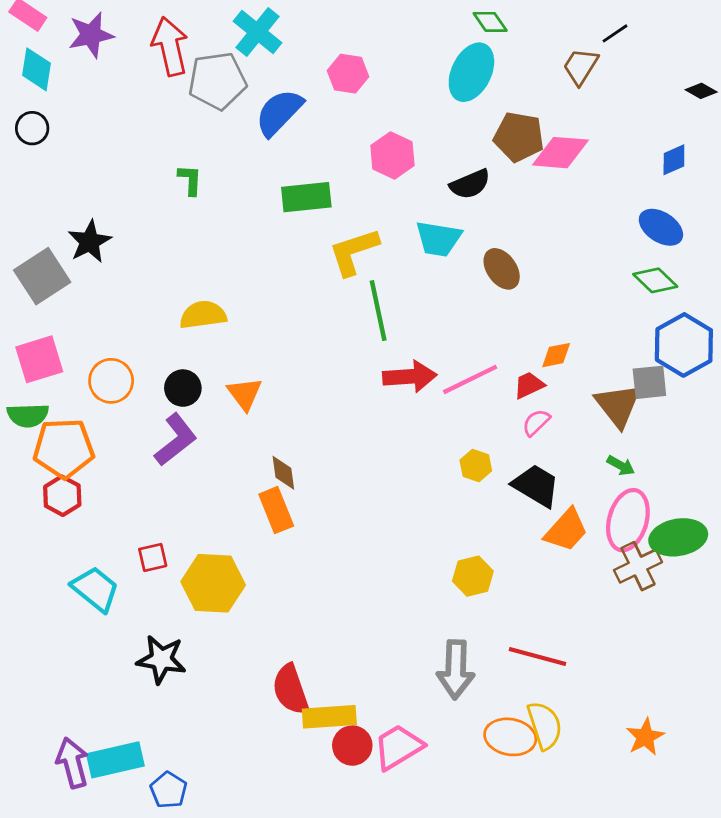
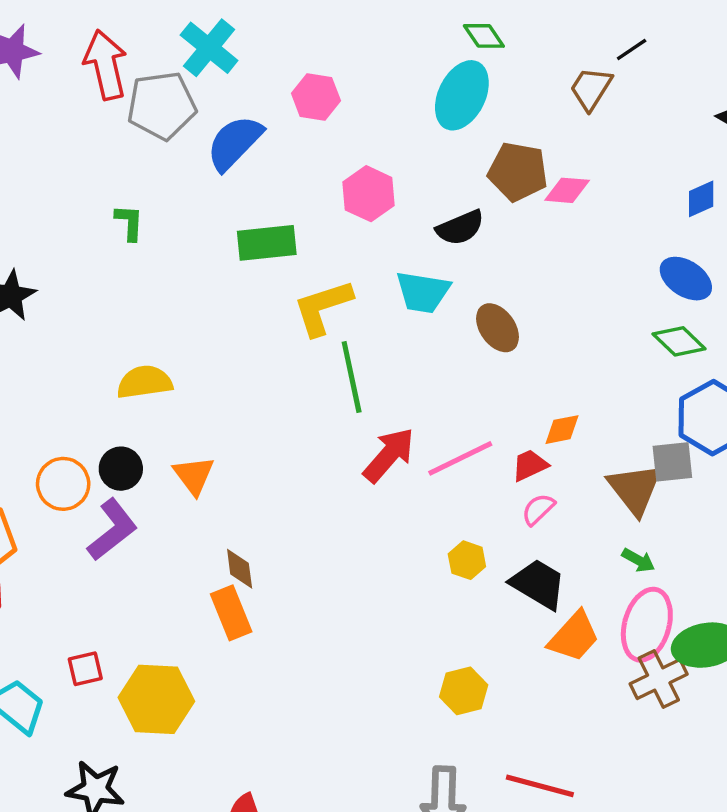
pink diamond: (560, 153) -> (567, 190), size x0.7
red arrow: (410, 377) -> (389, 455), turned -45
orange circle: (111, 381) -> (63, 484), moved

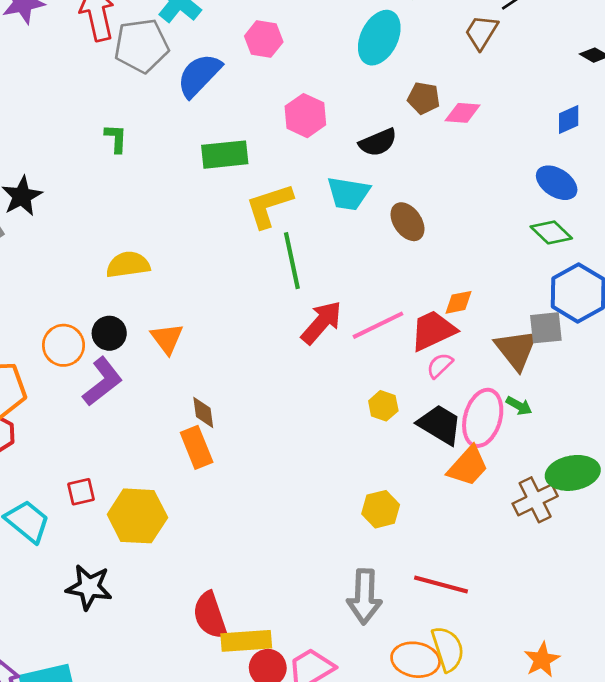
brown pentagon: (518, 172) -> (424, 98), size x0.7
red trapezoid: (530, 465) -> (433, 331), size x1.6
pink ellipse: (647, 625) -> (483, 418), moved

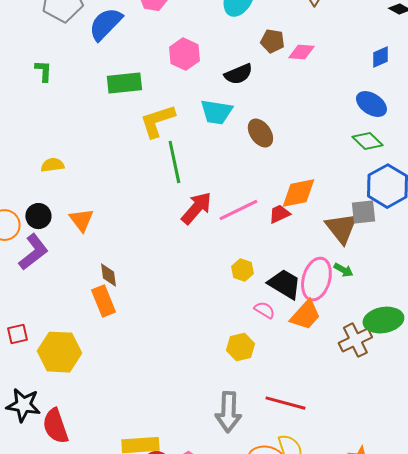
yellow semicircle: (128, 265) -> (52, 165), size x0.7
orange diamond: (459, 302) -> (298, 193), size x1.6
red trapezoid: (433, 331) -> (279, 214), size x0.6
pink semicircle: (440, 365) -> (264, 310), moved, turned 75
red semicircle: (210, 615) -> (55, 426), moved

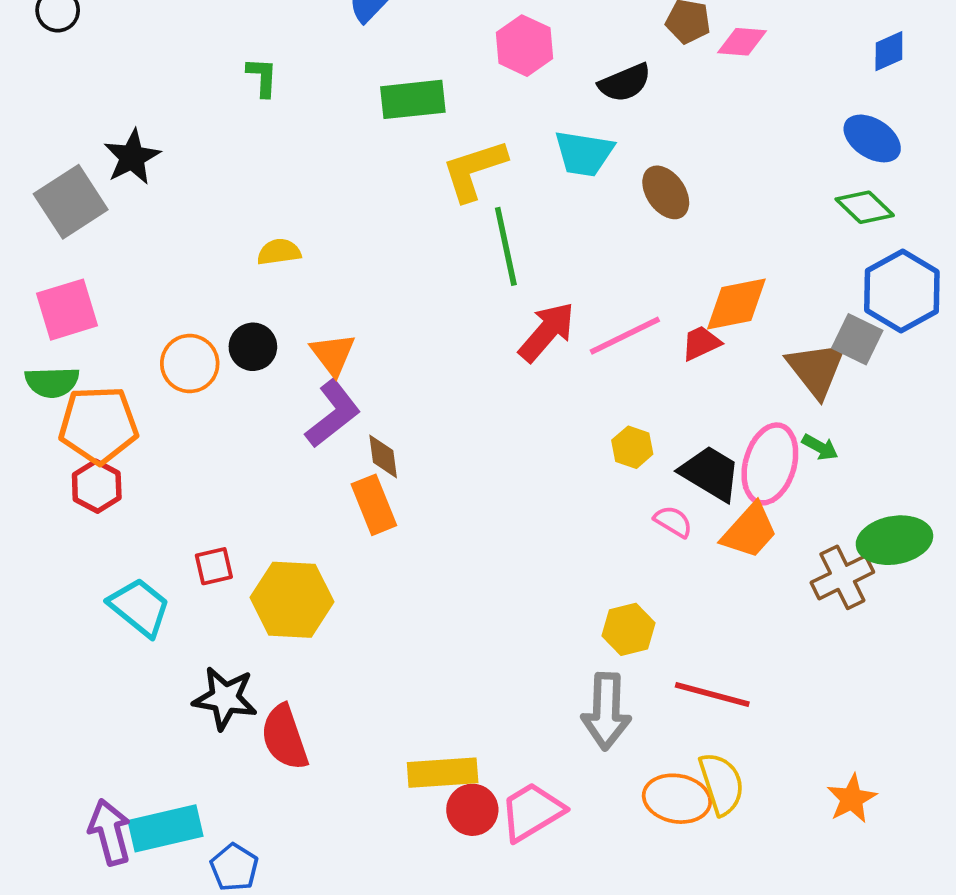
gray square: (363, 212) -> (857, 339), turned 32
purple L-shape: (33, 252) -> (333, 414), moved
yellow hexagon: (240, 347) -> (629, 629), moved

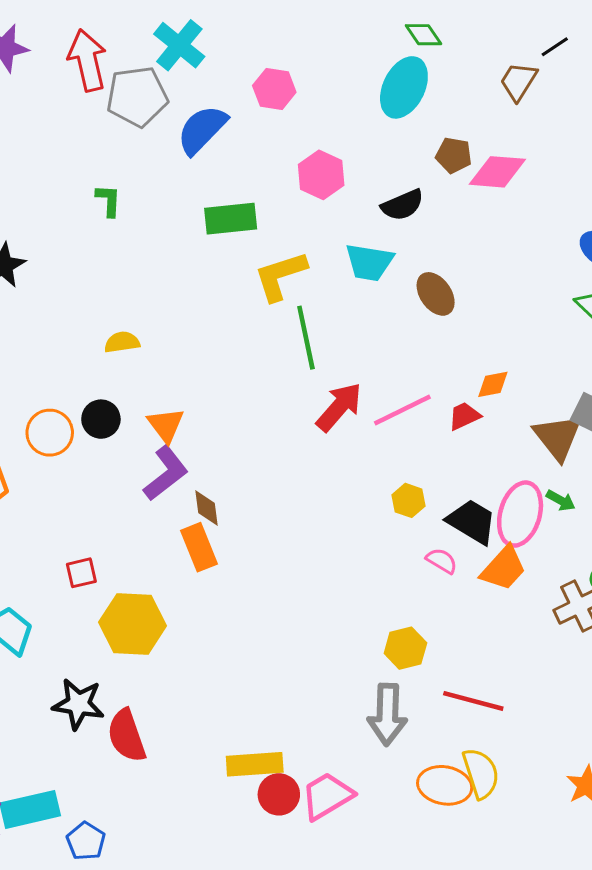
pink diamond: (742, 42) -> (497, 172), size x1.4
orange diamond: (736, 304) -> (493, 384), size x0.6
red square: (214, 566) -> (81, 573), moved

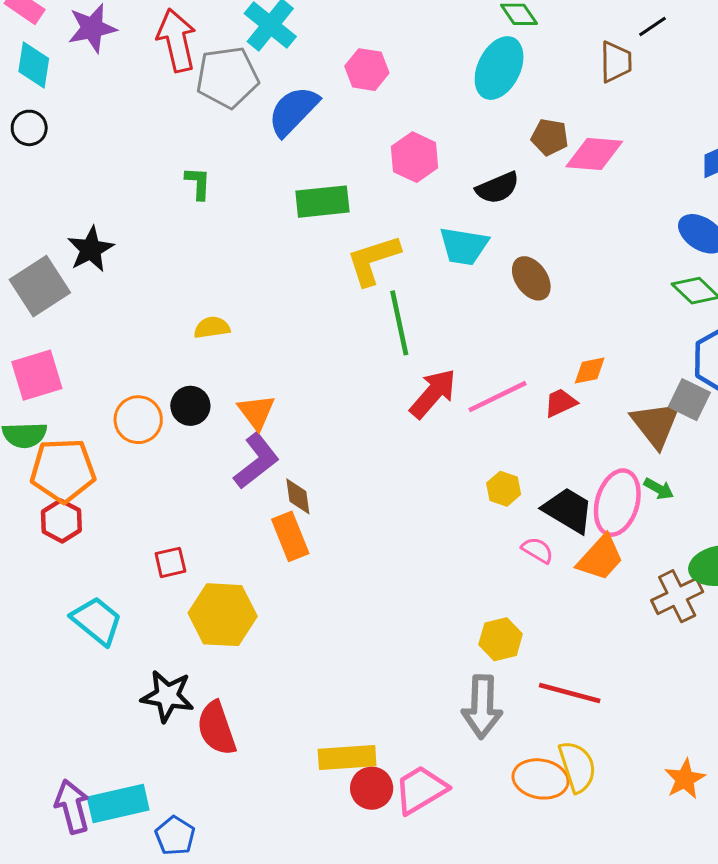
brown trapezoid: (519, 81) -> (616, 62), turned 147

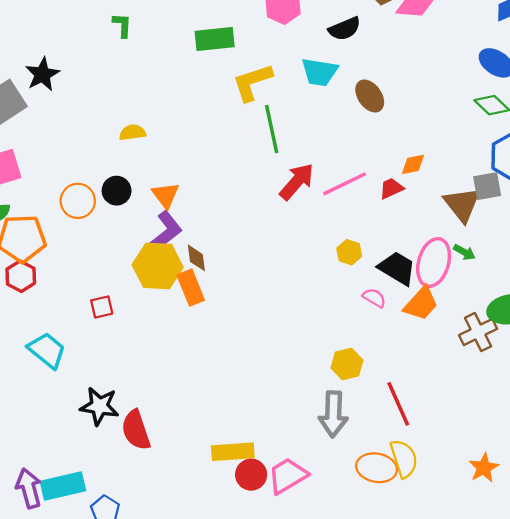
gray square: (689, 400) -> (487, 186), turned -36
yellow hexagon: (223, 615) -> (158, 266), moved
red line: (570, 693) -> (398, 404), turned 51

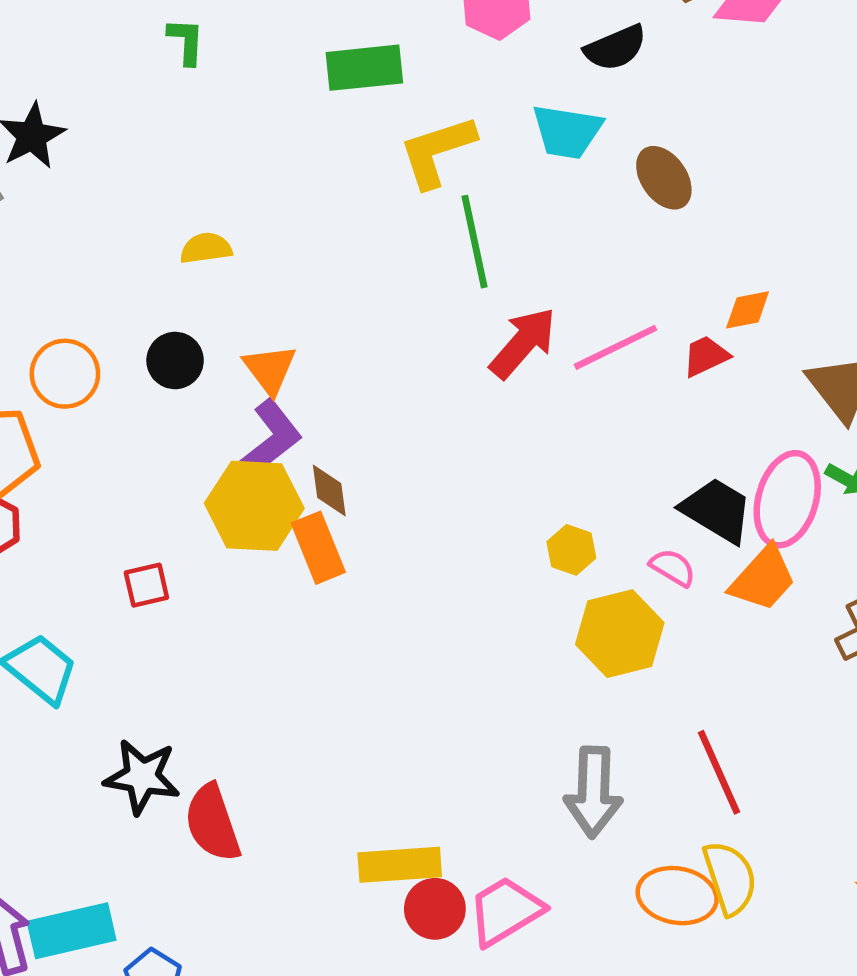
orange circle: (78, 201) -> (65, 374), moved
yellow hexagon: (349, 252) -> (571, 550), moved
yellow hexagon: (347, 364) -> (620, 634), moved, size x1.4

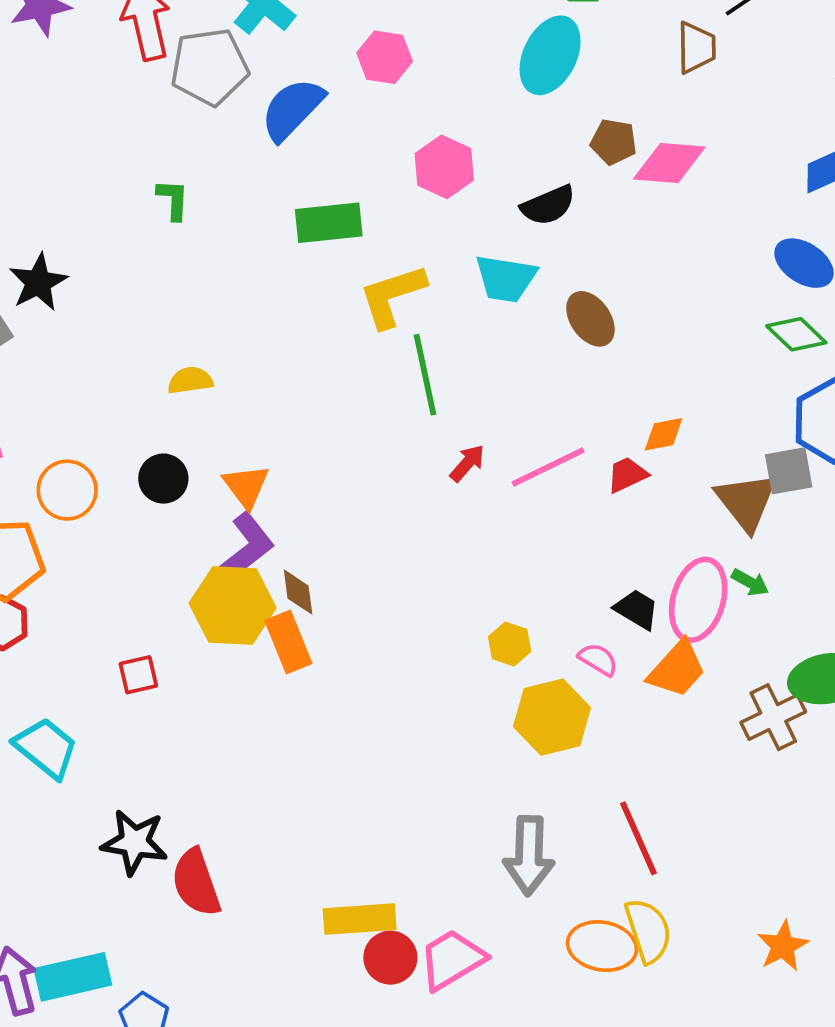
red arrow: (523, 343) -> (467, 463), size x0.6
black trapezoid: (717, 510) -> (637, 609), size x0.7

